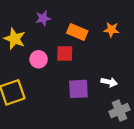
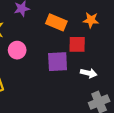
red square: (65, 54) -> (77, 44), moved
purple square: (78, 89) -> (58, 62), moved

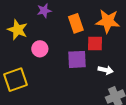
orange star: (91, 20) -> (108, 21), size x1.6
orange rectangle: (56, 22) -> (76, 23), turned 48

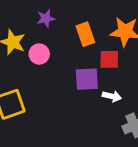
pink circle: (40, 49) -> (39, 54), moved
white arrow: (106, 70) -> (112, 96), moved

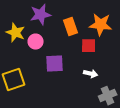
purple star: (46, 18) -> (41, 15), size x1.5
purple square: (87, 79) -> (55, 64), moved

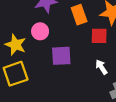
yellow star: (16, 33) -> (16, 45), moved
white arrow: (91, 74) -> (101, 67), turned -136

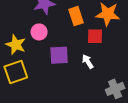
white arrow: (101, 67) -> (88, 61), moved

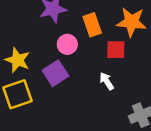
pink circle: (39, 32) -> (67, 44), moved
purple square: (59, 55) -> (55, 73), moved, turned -30

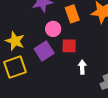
red square: (116, 50) -> (69, 46), moved
white arrow: (107, 81) -> (82, 67), moved, turned 32

